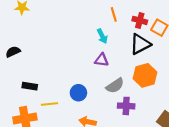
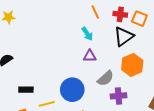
blue circle: (78, 93) -> (72, 90), size x1.5

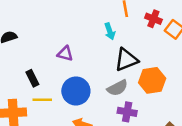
black triangle: (124, 36) -> (126, 60), moved
purple triangle: (90, 56) -> (65, 54), moved
black rectangle: (26, 90) -> (32, 78), moved, turned 48

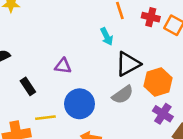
black rectangle: (32, 78) -> (28, 86), moved
purple cross: (127, 112) -> (163, 114), moved, turned 30

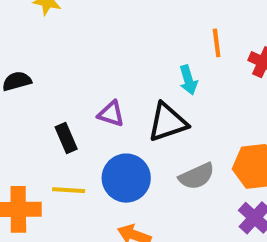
black triangle: (128, 64) -> (168, 122), moved
black rectangle: (28, 86) -> (66, 138), moved

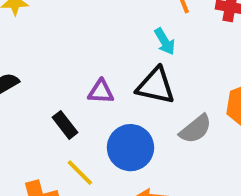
black triangle: (168, 122) -> (156, 86), turned 45
yellow line: (69, 190) -> (80, 173), turned 56

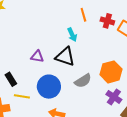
black rectangle: (65, 125) -> (11, 79), moved
yellow line: (80, 173) -> (22, 96), turned -42

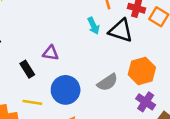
black triangle: (65, 57) -> (121, 30), moved
black rectangle: (11, 79) -> (27, 69), moved

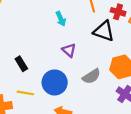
cyan arrow: (94, 26) -> (61, 19), moved
purple triangle: (51, 53) -> (69, 50), moved, turned 32

